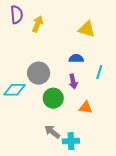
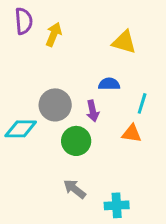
purple arrow: (73, 81) -> (93, 111), moved
orange triangle: (86, 108) -> (132, 133), moved
cyan cross: (71, 141) -> (117, 205), moved

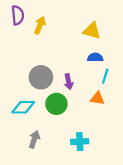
blue semicircle: (109, 84) -> (95, 57), moved
cyan diamond: (21, 129) -> (23, 107), moved
gray arrow: (75, 189) -> (34, 139), moved, turned 70
cyan cross: (117, 205) -> (80, 142), moved

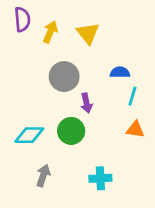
yellow triangle: (92, 31) -> (88, 33), moved, turned 36
gray circle: (41, 77) -> (64, 77), moved
orange triangle: (97, 98) -> (135, 130), moved

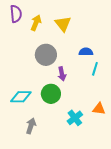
orange triangle: (135, 130) -> (99, 109), moved
cyan cross: (100, 178) -> (75, 118), moved, turned -35

